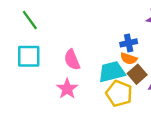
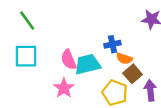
blue cross: (129, 43) -> (112, 44), moved
cyan trapezoid: (112, 72) -> (88, 64), moved

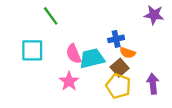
green line: (27, 21) -> (51, 16), moved
brown square: (133, 74) -> (120, 68), moved

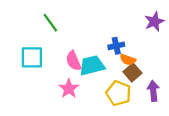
purple star: (154, 15) -> (154, 22), turned -30
brown square: (120, 68) -> (132, 72), moved

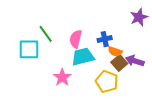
green line: (50, 23) -> (46, 34), moved
pink semicircle: (73, 61) -> (76, 39), moved, turned 36
purple arrow: (153, 91) -> (135, 61), moved, turned -66

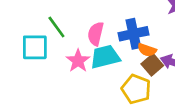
blue cross: (105, 39) -> (133, 34), size x1.5
pink star: (62, 77) -> (78, 61), moved

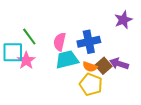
orange semicircle: (147, 50) -> (90, 67), moved
pink star: (78, 61) -> (26, 61), moved

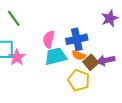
green line: (29, 37) -> (14, 18), moved
purple arrow: (119, 64) -> (106, 60), turned -30
orange semicircle: (90, 67) -> (79, 55), moved

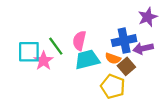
green line: (14, 18) -> (56, 46), moved
blue cross: (77, 39) -> (124, 41), moved
purple arrow: (106, 60) -> (143, 48), moved

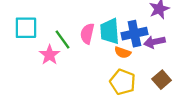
cyan square: (29, 52) -> (26, 28), moved
cyan trapezoid: (87, 60) -> (110, 31), moved, turned -80
brown square: (126, 66) -> (162, 80), moved

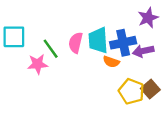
pink star: (50, 55) -> (38, 64), turned 30
yellow pentagon: (123, 82) -> (131, 91), moved

